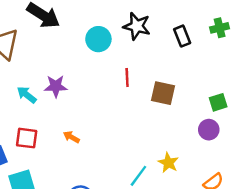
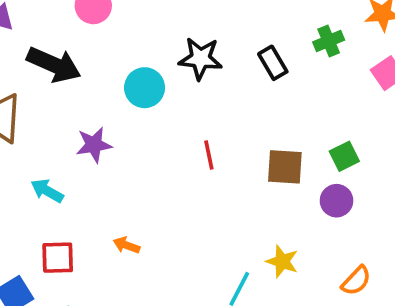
red line: (127, 78) -> (209, 155), moved
purple star: (56, 86) -> (94, 145), moved
brown square: (163, 93) -> (285, 167), moved

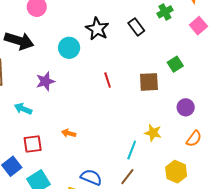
black star: (200, 58) -> (97, 29), turned 30
green square: (344, 156) -> (175, 64), moved
purple circle: (337, 201) -> (186, 107), moved

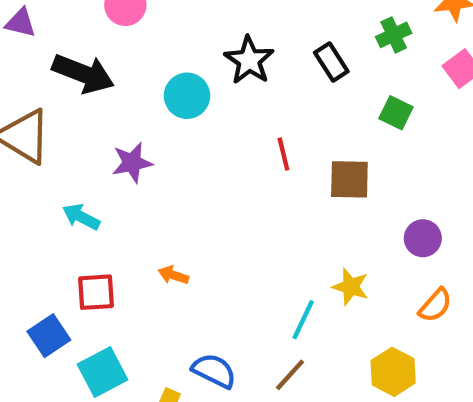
green square: (175, 64) -> (396, 113), moved, turned -35
red line: (108, 80) -> (283, 154), moved

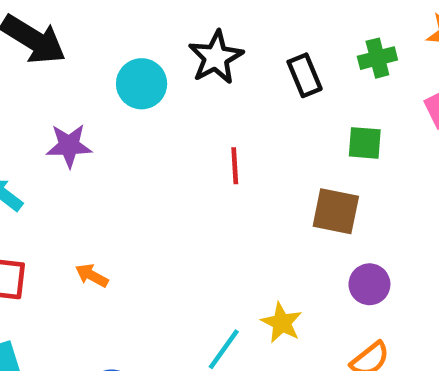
green square: (396, 113) -> (365, 143), turned -32
brown square: (349, 179) -> (336, 211), moved

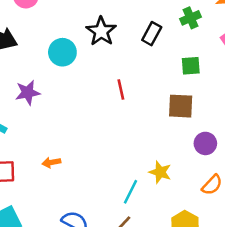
black rectangle: (305, 75) -> (152, 34), turned 60
orange arrow: (92, 276) -> (51, 162), turned -30

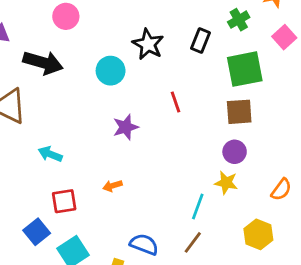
green square: (191, 66) -> (245, 69), size x1.8
purple star: (28, 93) -> (126, 127), moved
purple circle: (205, 143) -> (235, 152), moved

